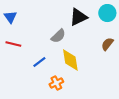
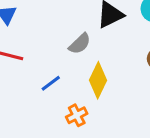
yellow diamond: (70, 60) -> (98, 80), turned 35

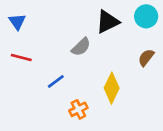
yellow diamond: (98, 80) -> (112, 88), moved

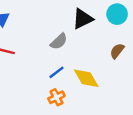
blue line: (56, 81) -> (56, 72), moved
yellow diamond: (112, 88) -> (86, 78), turned -56

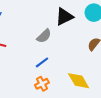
yellow diamond: (86, 78) -> (79, 81), moved

